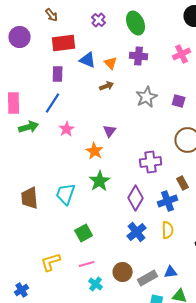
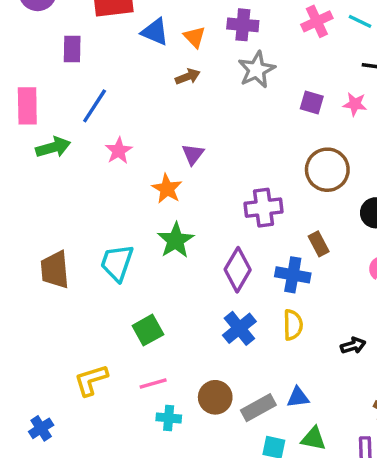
purple rectangle: (58, 74) -> (72, 49), moved
gray star: (147, 97) -> (257, 70), moved
blue cross: (168, 201) -> (293, 275), turned 30
cyan cross: (96, 284) -> (169, 418), turned -32

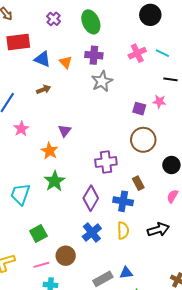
brown arrow: (188, 77) -> (43, 89), moved
purple square: (312, 102) -> (139, 109), moved
black arrow: (353, 346) -> (158, 229), moved, size x1.5
brown circle: (215, 397) -> (66, 256), moved

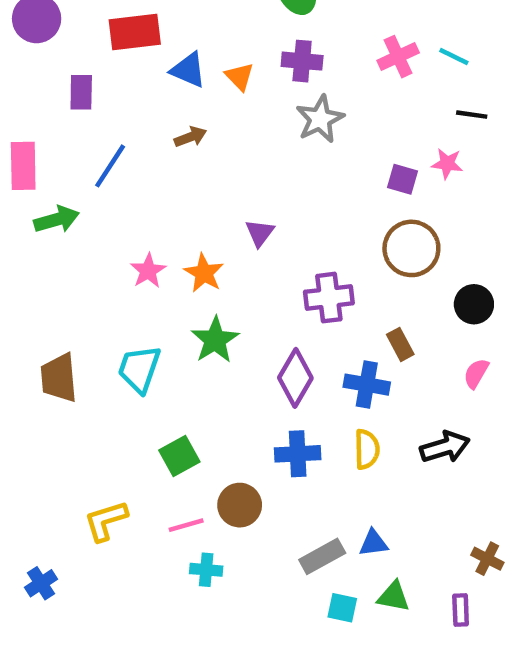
pink star: (21, 129) -> (148, 271), moved
purple triangle: (65, 131) -> (260, 233), moved
blue cross: (92, 233) -> (298, 454), turned 36

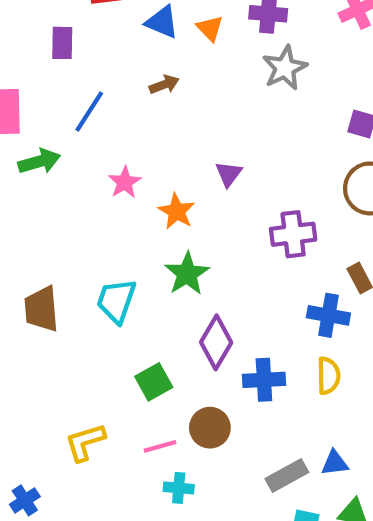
pink star: (148, 271) -> (125, 182), moved
purple diamond: (295, 378) -> (216, 342), moved

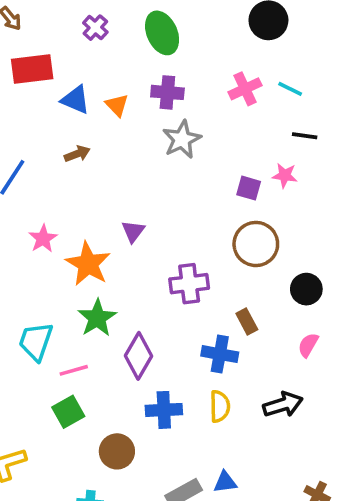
orange star: (177, 211) -> (88, 264), size x1.4
purple diamond: (216, 342) -> (139, 356), moved
pink line: (160, 446) -> (74, 370), moved

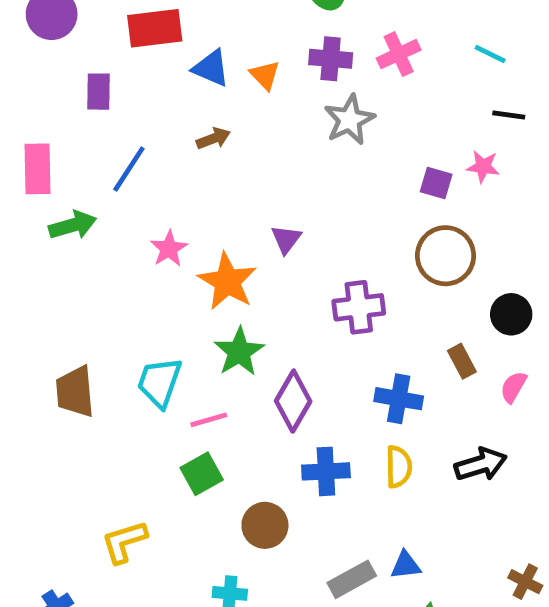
pink cross: (245, 89) -> (399, 54), moved
brown rectangle: (247, 322) -> (462, 361), moved

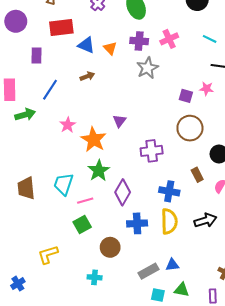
yellow semicircle: (399, 467) -> (169, 221), size x1.4

